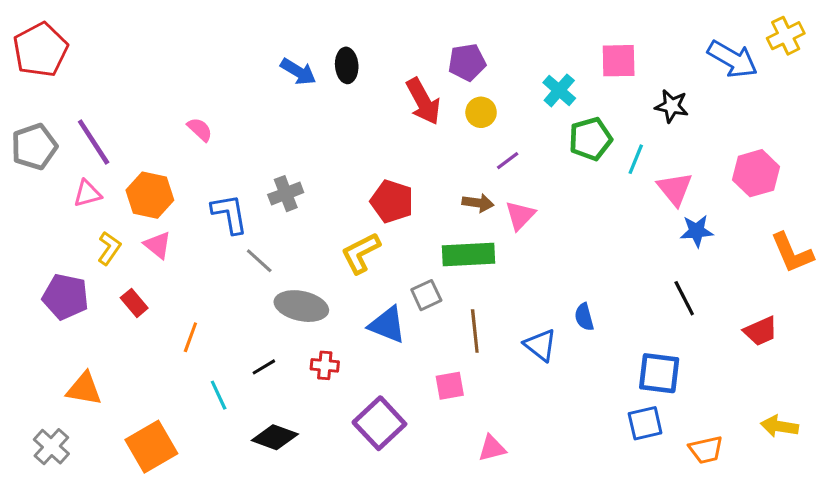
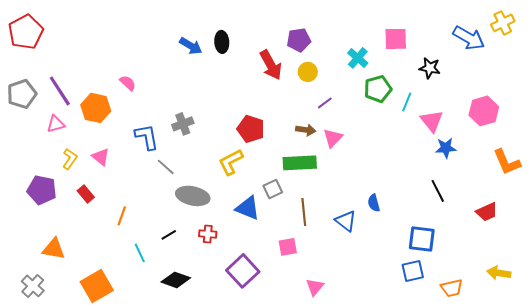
orange hexagon: (150, 195) -> (96, 108), moved
pink triangle: (492, 448) -> (315, 287), turned -36

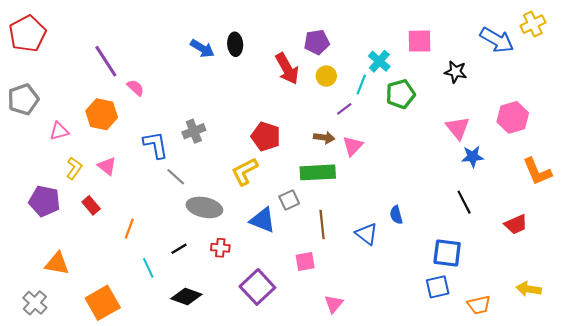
purple line: (60, 91) -> (106, 61), moved
cyan line: (407, 102) -> (361, 85), moved

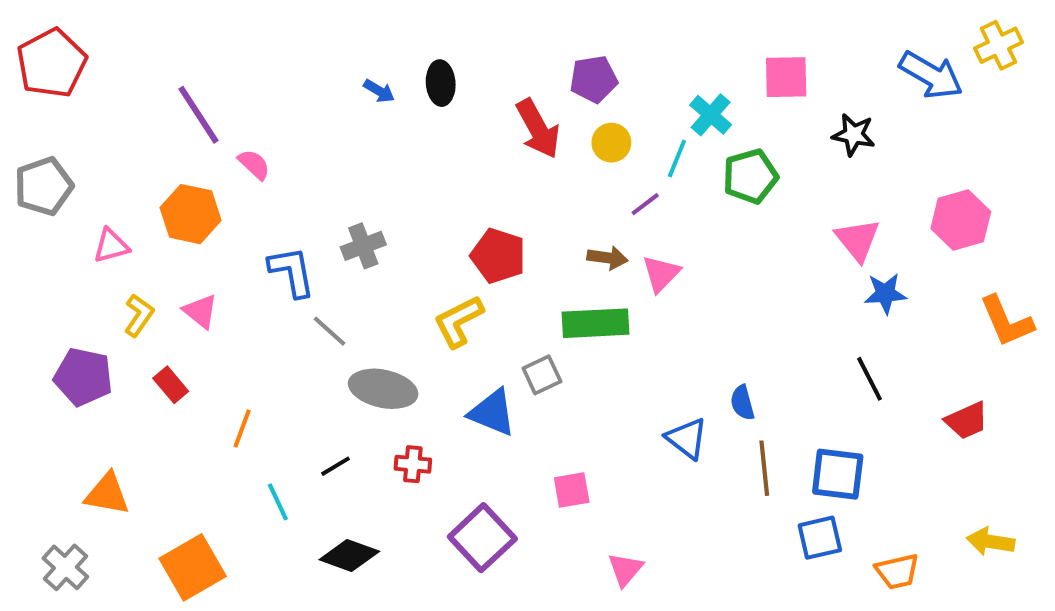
blue arrow: (202, 48) -> (379, 91), size x0.7
brown line: (322, 224) -> (764, 468), moved

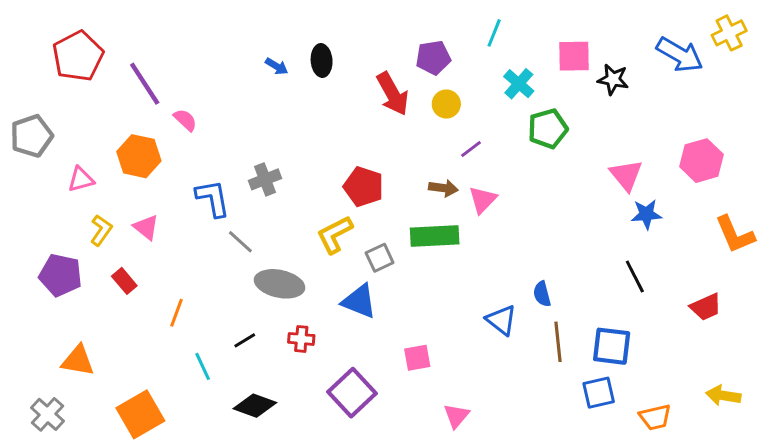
red pentagon: (52, 63) -> (78, 56), moved
black star: (854, 135) -> (613, 79), moved
cyan line: (677, 158) -> (494, 33), moved
gray square: (542, 375) -> (380, 258), moved

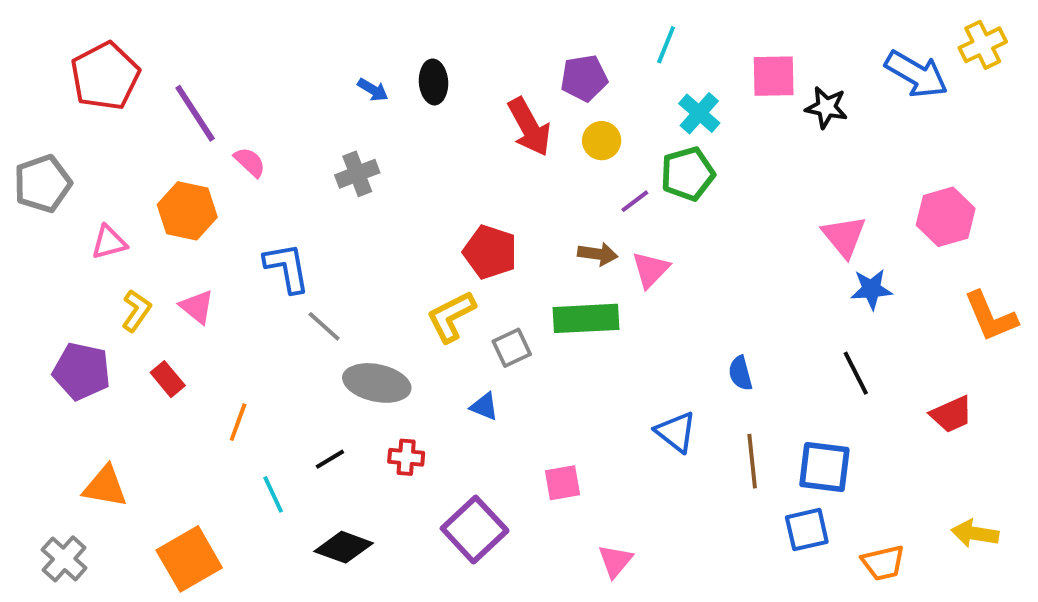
green pentagon: (548, 129) -> (688, 174), moved
gray cross: (265, 179) -> (357, 174), moved
blue semicircle: (542, 294) -> (740, 373), moved
blue triangle: (359, 301) -> (484, 406), size x0.6

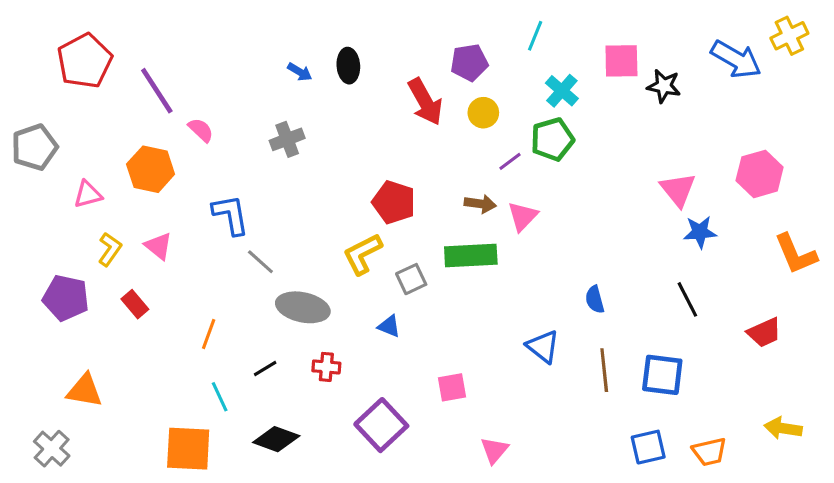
orange line: (238, 422) -> (209, 334), moved
blue square: (807, 530) -> (648, 447), moved
orange square: (189, 559) -> (188, 449), moved, turned 33

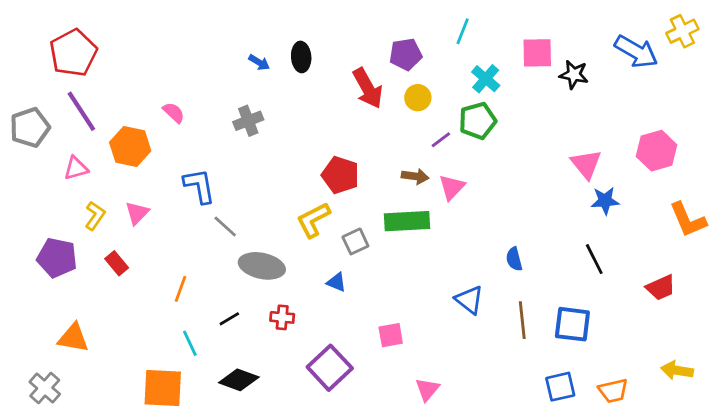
purple line: (157, 91) -> (81, 111), moved
pink triangle: (158, 246) -> (137, 213), turned 35

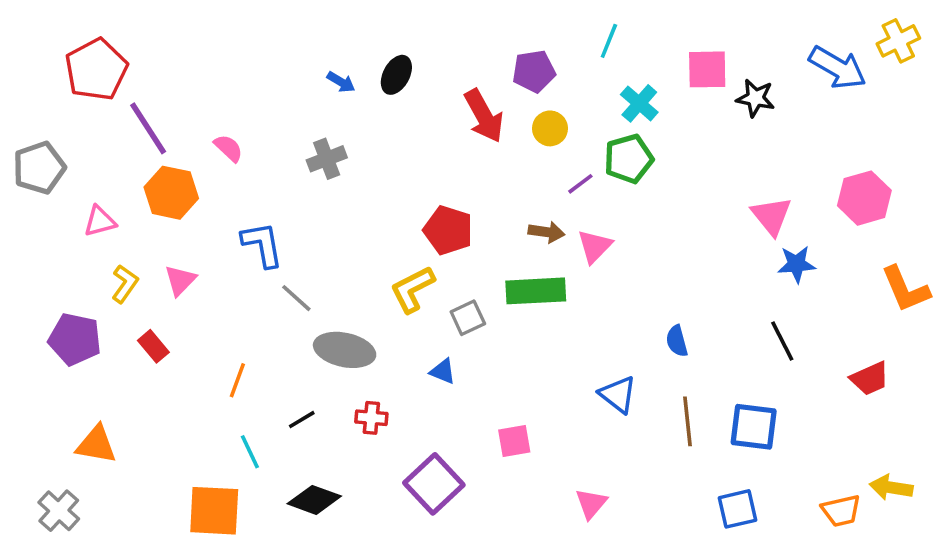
black ellipse: (301, 57) -> (396, 75), turned 32
purple line: (81, 111) -> (148, 128), moved
pink triangle: (427, 389) -> (591, 504), moved
orange trapezoid: (613, 391) -> (841, 511), moved

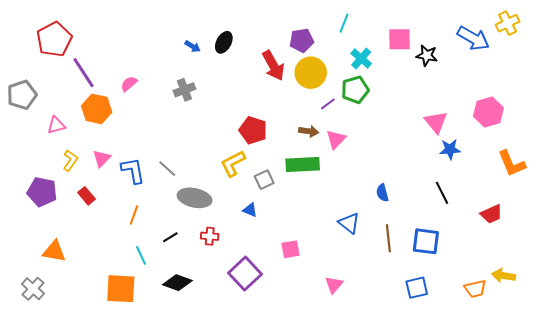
yellow circle: (550, 128) -> (311, 73), size x1.6
pink semicircle: (228, 148) -> (129, 84), turned -84
blue L-shape: (262, 245) -> (133, 171), moved

